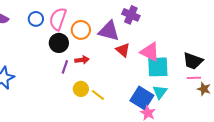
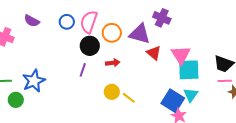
pink triangle: (150, 52) -> (181, 55), turned 30
purple line: (65, 67) -> (83, 70), moved

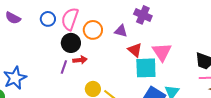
purple triangle: (140, 34) -> (121, 31), size x0.6
red arrow: (113, 63) -> (80, 60), moved
cyan square: (189, 70) -> (146, 68), moved

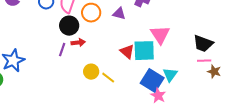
red triangle: (135, 50) -> (127, 52), moved

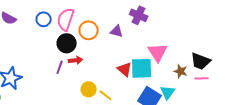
brown star: (214, 72) -> (181, 71), moved

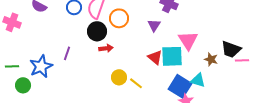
purple triangle: (117, 31) -> (154, 25), moved, turned 48
purple line: (60, 67) -> (67, 53), moved
pink line: (202, 78) -> (242, 60), moved
cyan triangle: (168, 92) -> (198, 80), turned -49

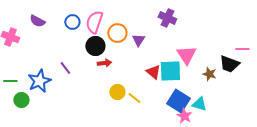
purple triangle: (154, 25) -> (138, 40), moved
purple line: (67, 53) -> (65, 68), turned -56
pink line: (242, 60) -> (242, 49), moved
cyan triangle: (198, 80) -> (199, 104), moved

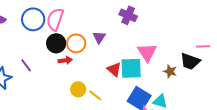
blue circle: (72, 22) -> (33, 19), size x1.5
orange circle: (117, 33) -> (76, 43), moved

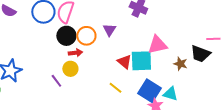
pink triangle: (147, 52) -> (157, 45), turned 50
purple line: (26, 65) -> (56, 81), moved
yellow circle: (78, 89) -> (70, 69), moved
yellow line: (95, 95) -> (115, 88), moved

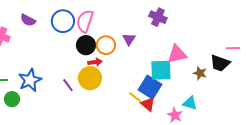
red triangle: (124, 62) -> (148, 104), moved
yellow circle: (70, 69) -> (90, 78), size x1.5
purple line: (56, 81) -> (68, 85), moved
blue square: (149, 91) -> (150, 87), moved

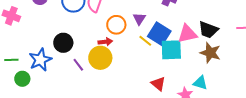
black circle: (86, 45) -> (63, 43), moved
black trapezoid: (220, 63) -> (208, 30), moved
brown star: (200, 73) -> (210, 53), size x1.5
blue square: (150, 87) -> (159, 34), moved
yellow line: (135, 97) -> (145, 41), moved

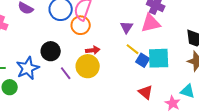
orange circle: (116, 25) -> (81, 25), moved
blue square: (159, 34) -> (143, 60), moved, size x0.6
pink triangle: (187, 34) -> (151, 23), moved

